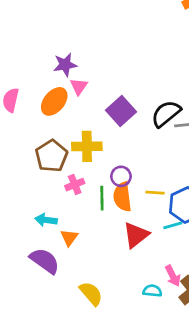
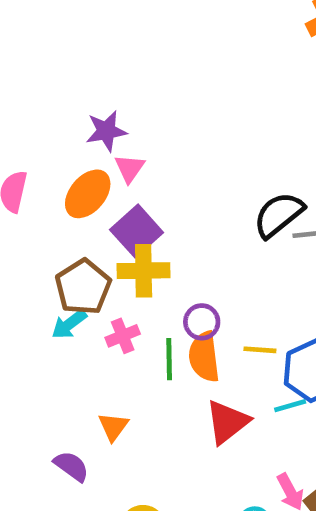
purple square: (121, 111) -> (137, 231), moved
cyan arrow: (46, 220) -> (69, 324), moved, turned -45
purple semicircle: (45, 261) -> (71, 466), size x0.7

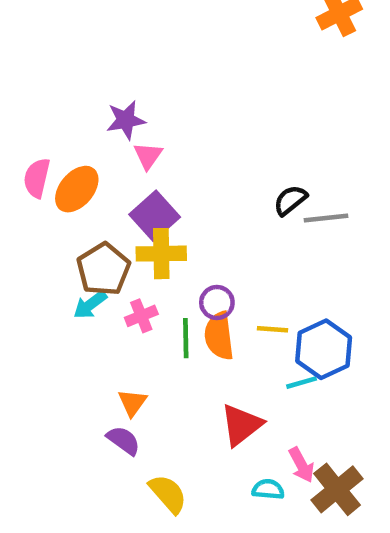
orange ellipse: (88, 194) -> (77, 189), moved
black semicircle: (279, 215) -> (290, 200), size x0.7
red triangle: (227, 422) -> (241, 425), moved
purple semicircle: (71, 466) -> (123, 440), moved

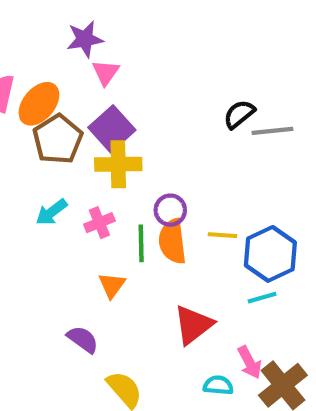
brown pentagon: (103, 269) -> (58, 139), moved
cyan line: (301, 383) -> (262, 298), moved
orange triangle: (132, 403) -> (112, 285), moved

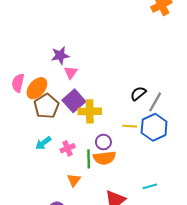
gray line: (272, 131) -> (155, 102), turned -54
yellow cross: (118, 164) -> (90, 111), moved
yellow line: (222, 235) -> (130, 126), moved
orange semicircle: (172, 241) -> (104, 158), turned -90
blue hexagon: (270, 254) -> (154, 127), moved

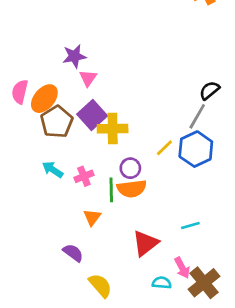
black semicircle: (138, 93) -> (209, 90), moved
yellow line: (130, 126) -> (164, 148), turned -48
cyan arrow: (43, 143) -> (53, 170), turned 70

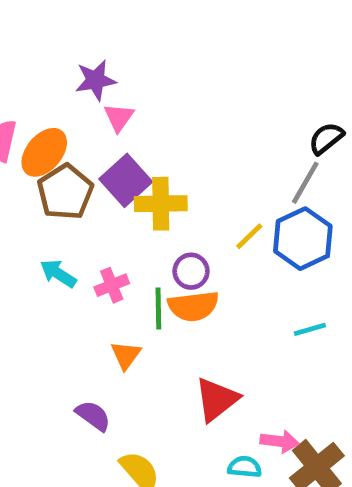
cyan line: (190, 225) -> (310, 329), moved
pink arrow: (182, 268) -> (280, 441), turned -55

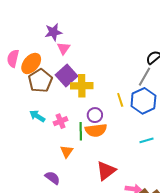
yellow line: (249, 236) -> (120, 100), turned -64

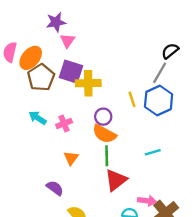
purple square: (67, 76) -> (71, 72), turned -30
orange semicircle: (96, 130) -> (104, 134), turned 35
green line: (81, 131) -> (107, 156), moved
cyan line: (147, 140) -> (153, 152), moved

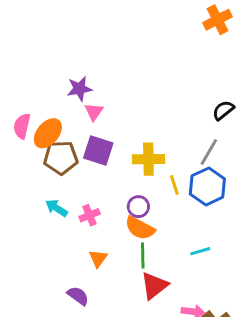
black semicircle: (170, 51) -> (223, 110), moved
brown pentagon: (41, 77) -> (61, 158), turned 30
yellow cross: (88, 83) -> (148, 159), moved

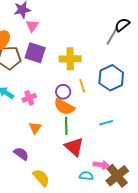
gray line: (209, 152) -> (112, 36), moved
yellow line: (174, 185) -> (82, 86), moved
red triangle: (154, 286) -> (74, 147), turned -40

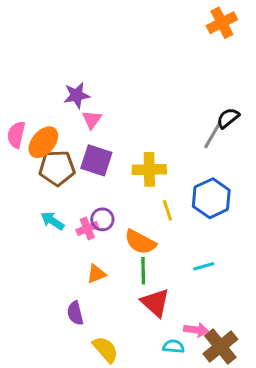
purple circle: (63, 92) -> (102, 219), moved
orange triangle: (35, 128) -> (96, 274), turned 32
purple semicircle: (21, 154) -> (75, 313), turned -140

